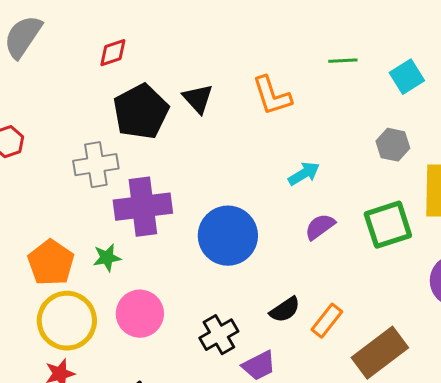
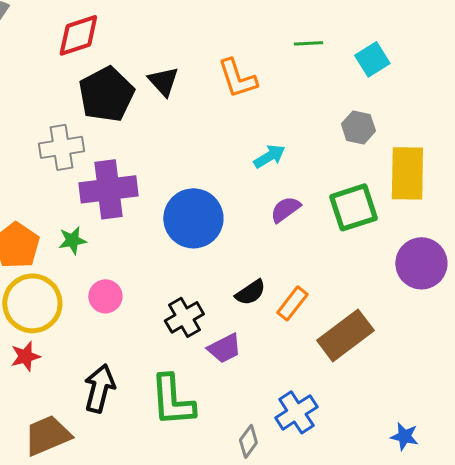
red diamond: (113, 53) -> (78, 35), size x1.5
pink circle: (140, 314) -> (105, 296), size x0.7

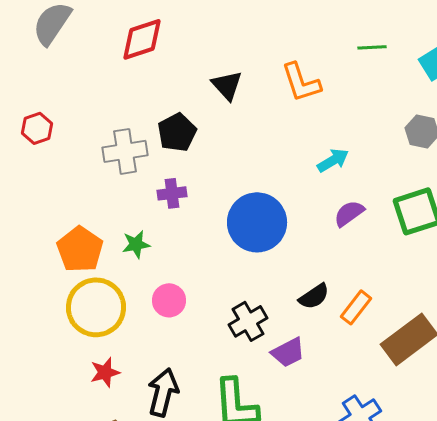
black pentagon: (106, 94) -> (177, 132), moved, size x0.7
purple cross: (108, 189) -> (172, 193), size x0.5
red star: (25, 356) -> (105, 372), moved

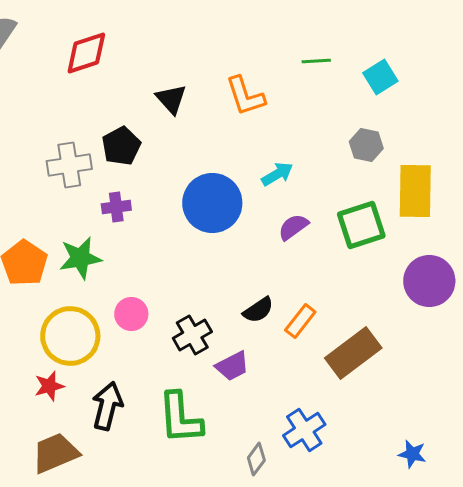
blue circle: (257, 222) -> (212, 203), moved
green star: (136, 244) -> (80, 258), size x1.5
pink circle: (169, 300) -> (131, 314), moved
yellow circle: (96, 307) -> (70, 336), moved

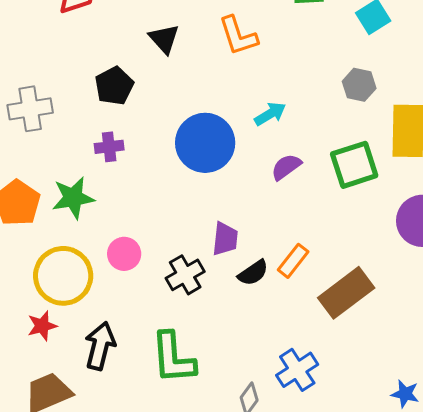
gray cross: (69, 165) -> (30, 109), moved
black semicircle: (258, 310) -> (253, 273), moved
purple trapezoid: (232, 366) -> (225, 239), moved, turned -57

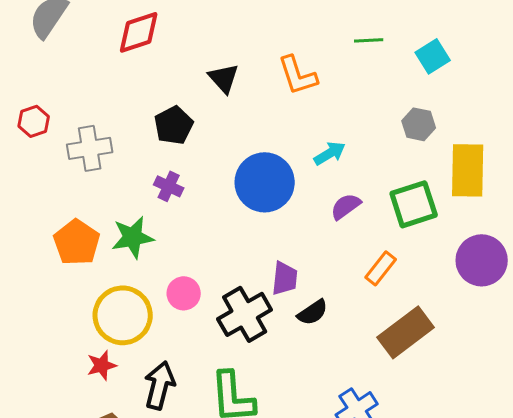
purple cross: (109, 147) -> (169, 186), turned 32
orange rectangle: (293, 261) -> (381, 268), moved
black cross: (185, 275) -> (245, 314), size x1.4

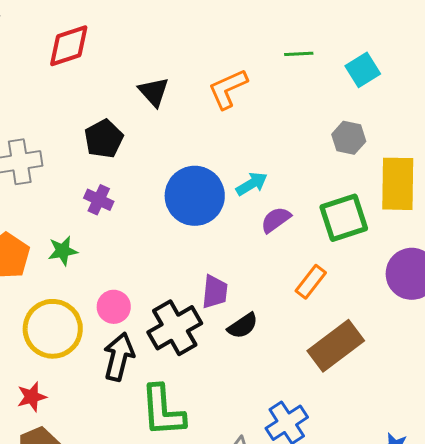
orange L-shape: (298, 75) -> (228, 89), turned 84
cyan arrow: (330, 153) -> (252, 184), moved
green star: (133, 237) -> (63, 251), size x0.7
red star: (102, 365) -> (32, 397), moved
black arrow: (160, 385) -> (119, 357), moved

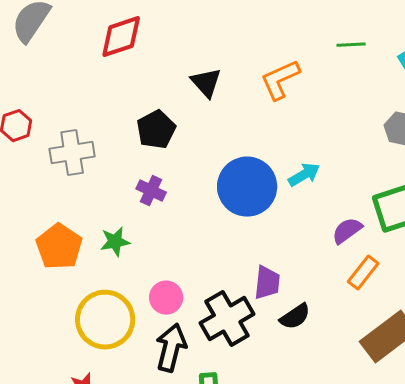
purple semicircle: (276, 220) -> (347, 231), moved

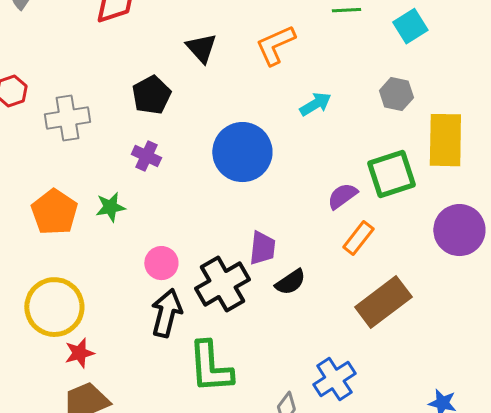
cyan arrow: (304, 175) -> (315, 104), moved
yellow circle: (105, 320) -> (54, 307), moved

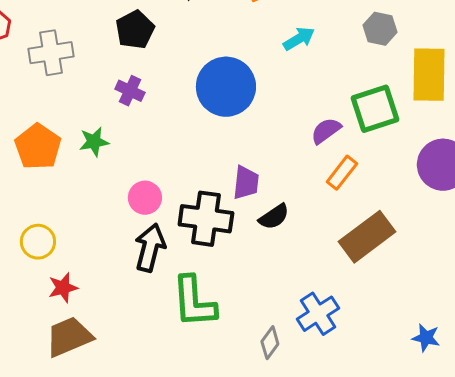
black cross: (222, 284) -> (206, 219), turned 38
yellow circle: (54, 307) -> (38, 242), size x0.6

